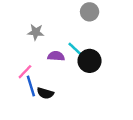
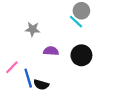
cyan line: (75, 49) -> (76, 22), moved
pink line: (25, 72) -> (12, 67), moved

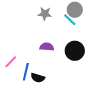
gray star: (33, 29) -> (45, 14), moved
blue line: (28, 78) -> (26, 72), turned 30

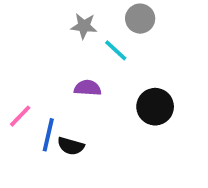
cyan line: (70, 20) -> (116, 50), moved
black circle: (75, 51) -> (155, 107), moved

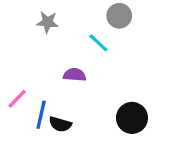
gray star: (84, 26) -> (47, 22), moved
black circle: (155, 107) -> (132, 118), moved

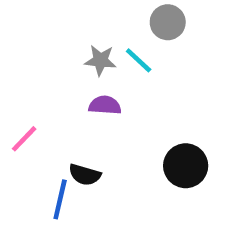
gray star: (47, 22) -> (100, 60), moved
blue line: (41, 115) -> (60, 199), moved

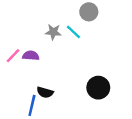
purple semicircle: (105, 105) -> (31, 56), moved
pink line: (24, 139) -> (13, 56), moved

